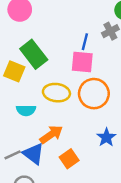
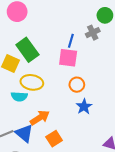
yellow ellipse: (56, 93) -> (32, 82), moved
orange circle: (94, 94) -> (77, 85), size x0.6
blue star: (106, 137) -> (84, 107), moved

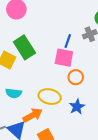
yellow ellipse: (32, 82) -> (50, 97), moved
orange circle: (77, 85) -> (76, 77), moved

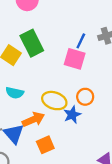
orange circle: (76, 77) -> (85, 97), moved
blue star: (77, 107) -> (72, 115), moved

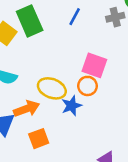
blue line: (81, 41) -> (75, 17), moved
pink square: (75, 59) -> (94, 65), moved

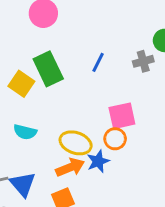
pink square: (94, 65) -> (122, 116), turned -30
orange arrow: (27, 109) -> (70, 167), moved

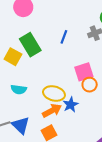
orange circle: (115, 139) -> (90, 85), moved

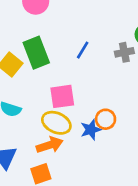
pink square: (84, 72) -> (62, 96), moved
blue star: (71, 105) -> (91, 130), moved

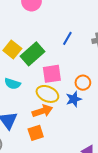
green rectangle: (36, 53) -> (33, 54), moved, turned 70
orange circle: (106, 119) -> (83, 83), moved

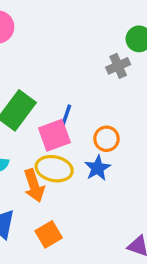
blue line: (67, 38) -> (66, 116), moved
orange arrow: (42, 111) -> (34, 186), moved, turned 102

